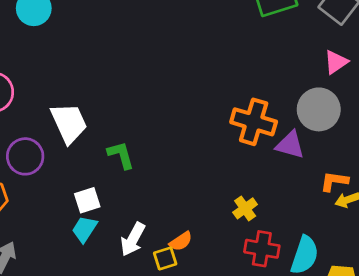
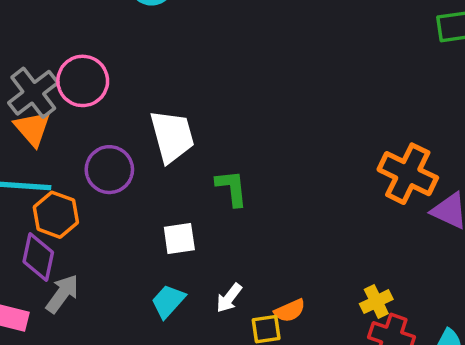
yellow cross: (245, 208) -> (376, 302), moved
cyan trapezoid: (84, 229) -> (168, 301), moved
white arrow: (133, 239) -> (229, 298), size x0.7

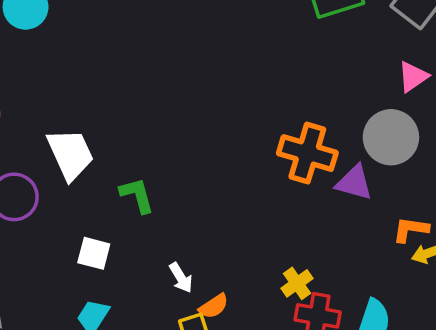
white square: (179, 239) -> (94, 253), turned 32
white arrow: (229, 298) -> (181, 278), moved, turned -60

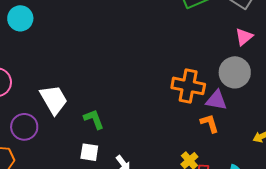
orange L-shape: (411, 229) -> (210, 123), moved, turned 70
white square: (94, 253) -> (89, 152), moved

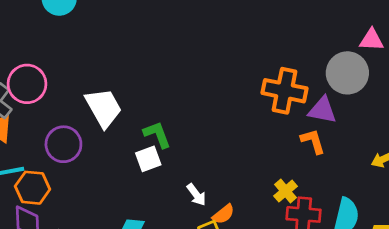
pink triangle: (244, 37) -> (372, 40), moved, turned 42
white square: (89, 152) -> (148, 159), moved, turned -30

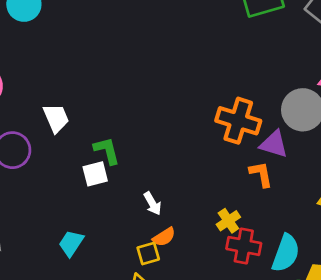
white trapezoid: (103, 108) -> (56, 118), size x0.7
white arrow: (196, 195) -> (152, 204), moved

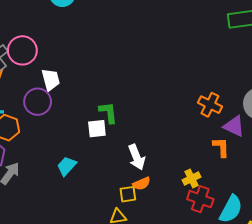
white trapezoid: (56, 118) -> (51, 80), moved
orange cross: (238, 121) -> (210, 105), size x0.7
white arrow: (152, 204) -> (137, 157), size x1.4
cyan trapezoid: (71, 243) -> (67, 166), moved

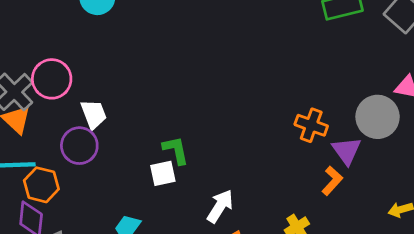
purple triangle: (234, 126) -> (347, 151), turned 35
orange L-shape: (221, 147) -> (332, 181), turned 50
white arrow: (137, 157) -> (220, 206), turned -120

